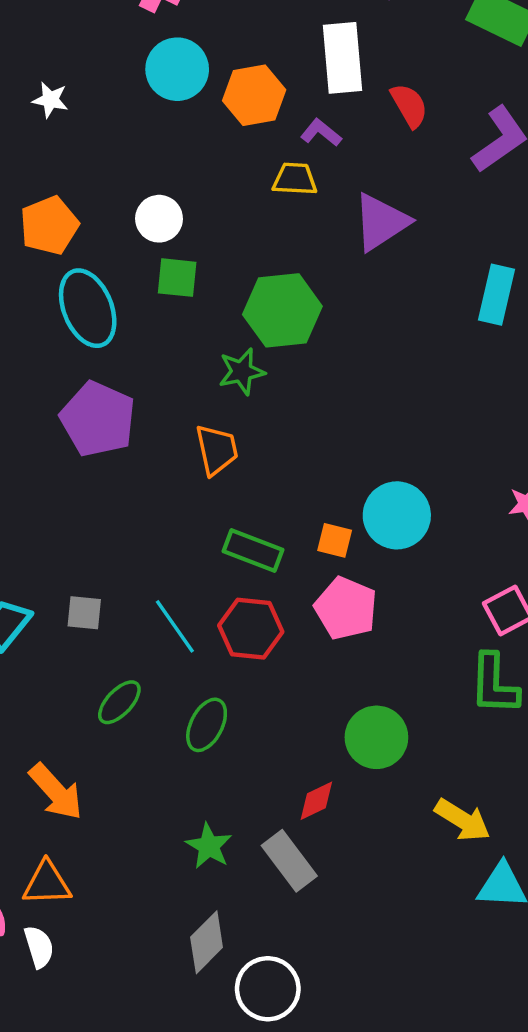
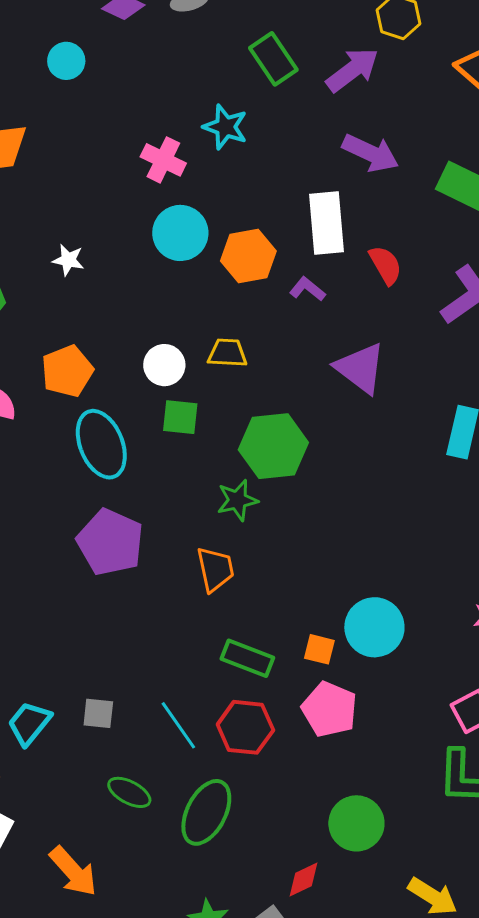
yellow trapezoid: (295, 179) -> (227, 353), moved
purple triangle: (381, 222) -> (360, 368), turned -50
green ellipse: (119, 702) -> (129, 792), turned 75
green ellipse: (207, 725) -> (206, 812), size x1.4

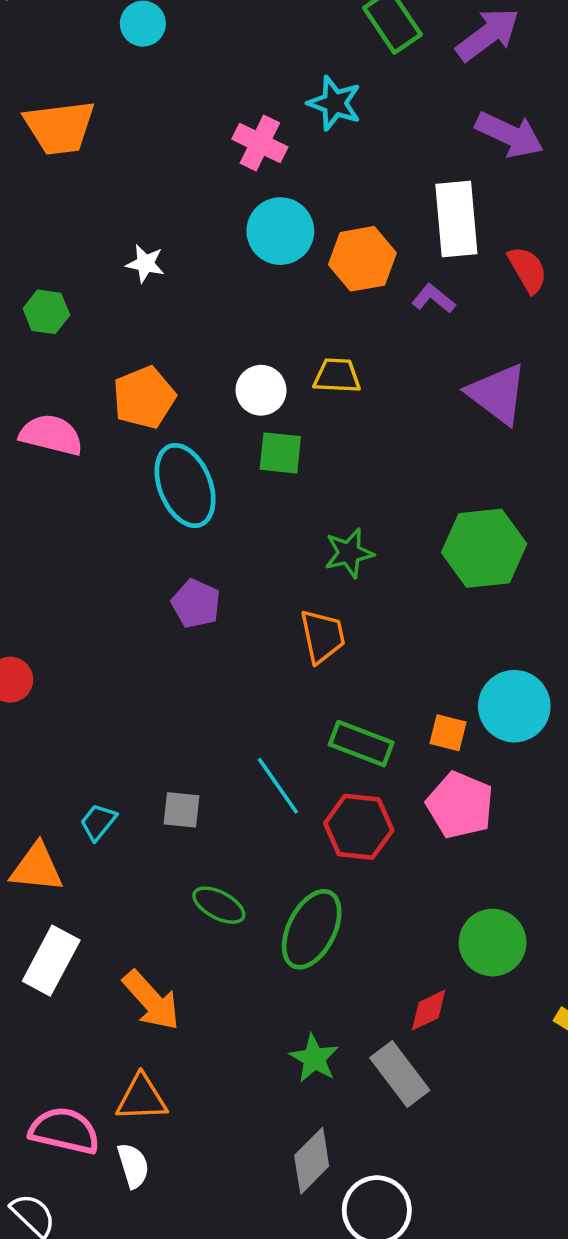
green hexagon: (273, 446) -> (484, 548), moved
purple pentagon: (110, 542) -> (196, 604), size x0.6
cyan trapezoid: (29, 723) -> (98, 822), size x0.7
cyan line: (178, 725) -> (278, 786), moved

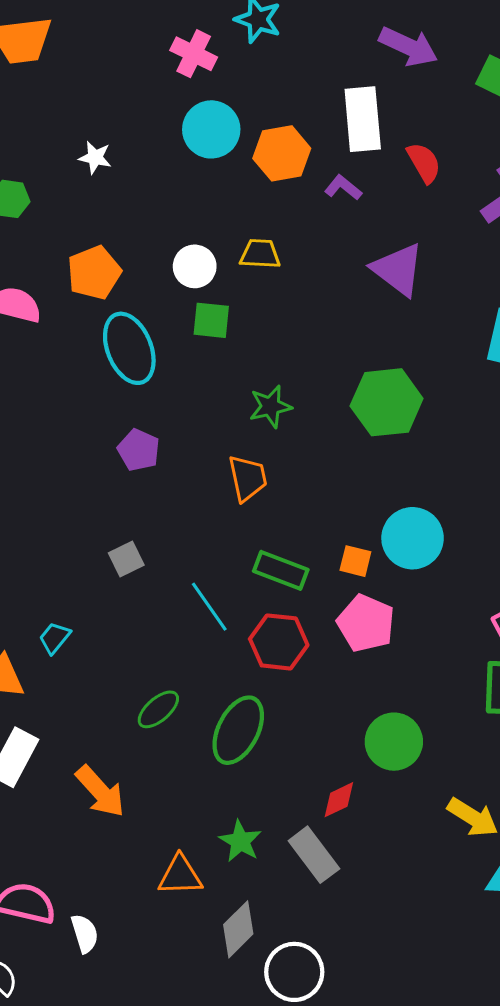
gray square: (181, 810) -> (126, 559), moved, turned -32
green ellipse: (219, 905) -> (158, 709), turned -69
orange triangle: (142, 1098) -> (180, 875), moved

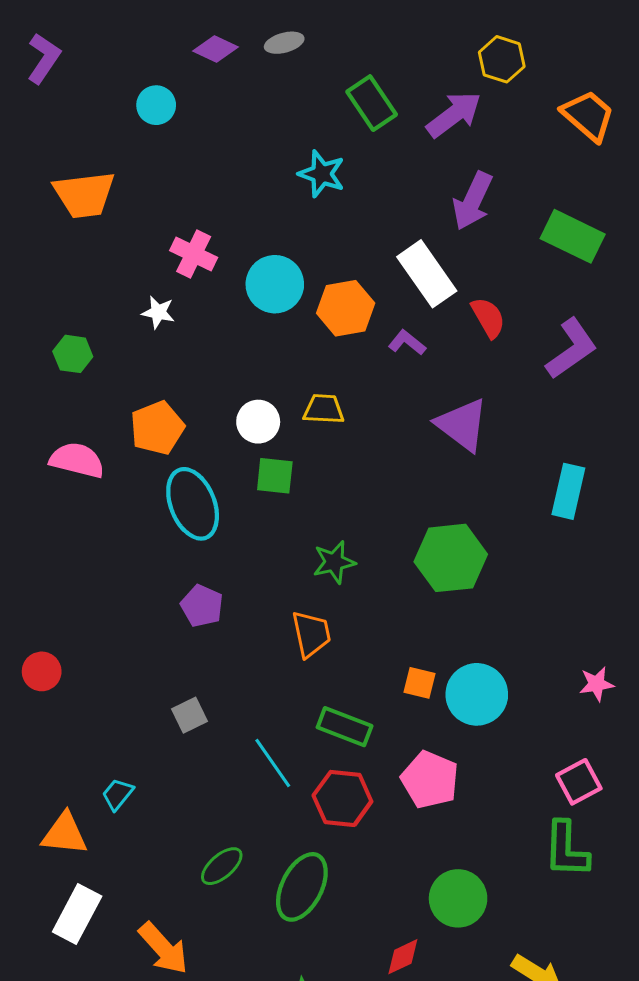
purple arrow: (408, 46) -> (473, 201), turned 90
pink cross: (194, 54) -> (194, 254), moved
white rectangle: (363, 119) -> (427, 274), turned -30
orange square: (355, 561) -> (420, 683), moved

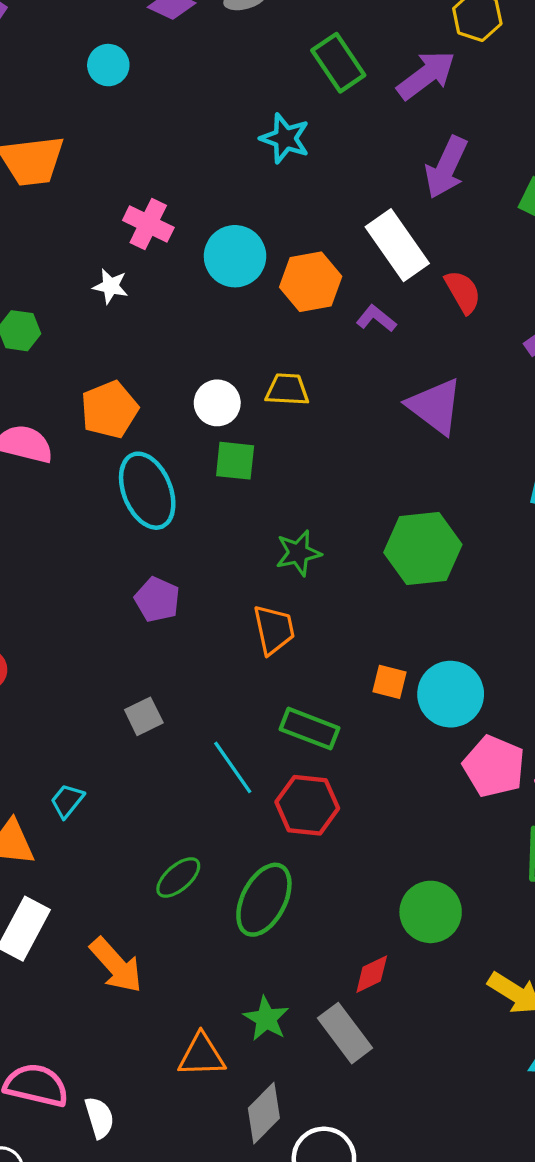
pink pentagon: (430, 780) -> (494, 766), moved

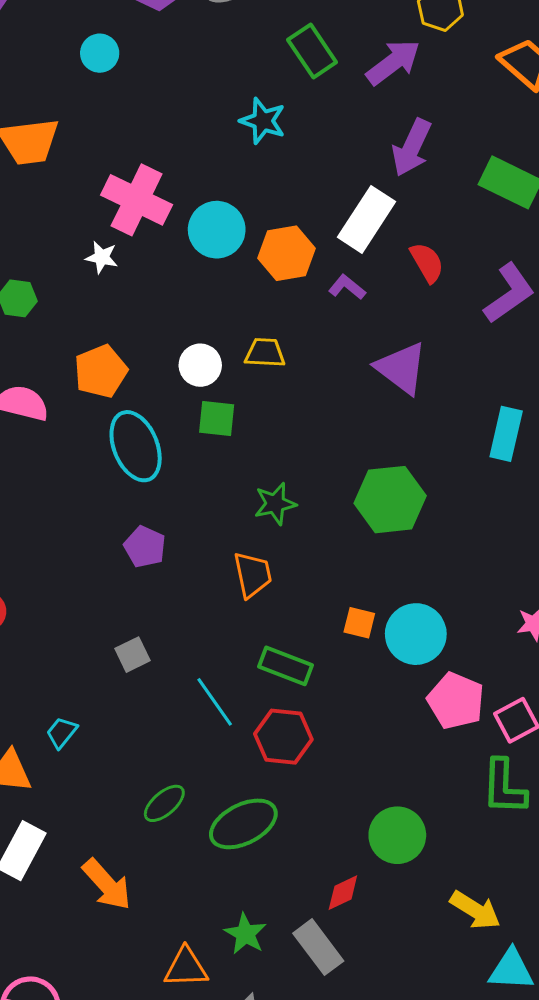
pink cross: (148, 224) -> (137, 200), size x1.5
white rectangle: (397, 245) -> (367, 219), turned 68
green ellipse: (264, 900) -> (243, 824), turned 36

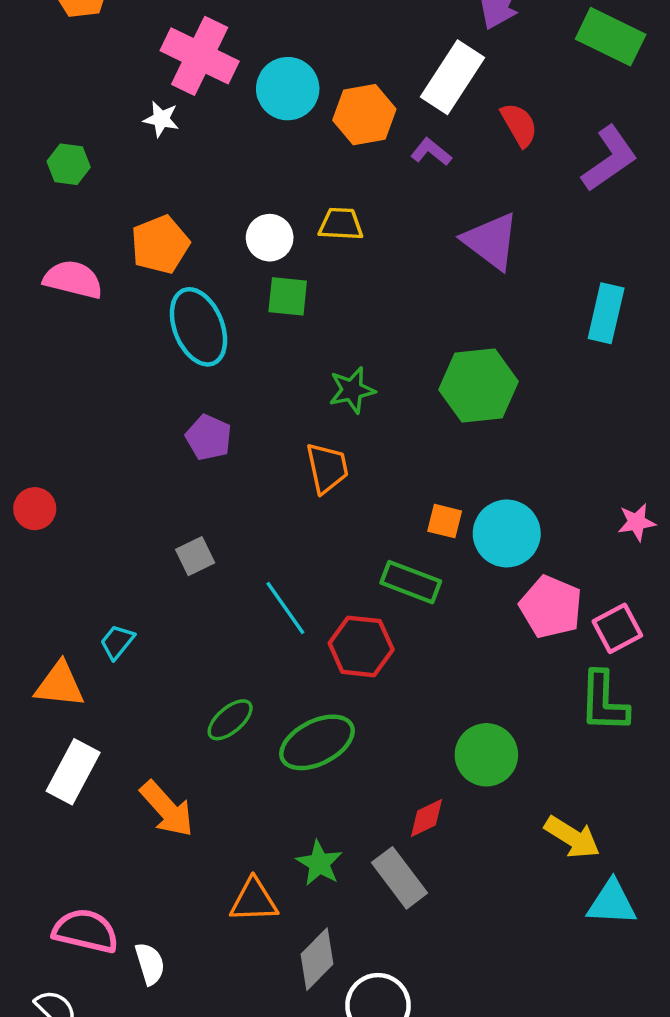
green rectangle: (285, 666) -> (411, 582), moved

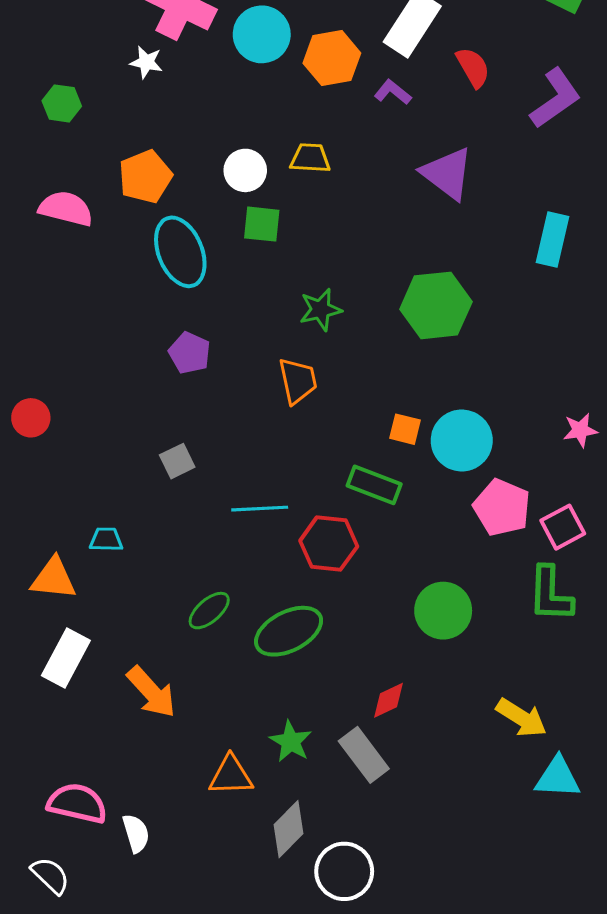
cyan line: (285, 608) -> (260, 509), turned -58
cyan trapezoid: (117, 642) -> (106, 539), turned 52
green circle: (486, 755) -> (443, 611), moved

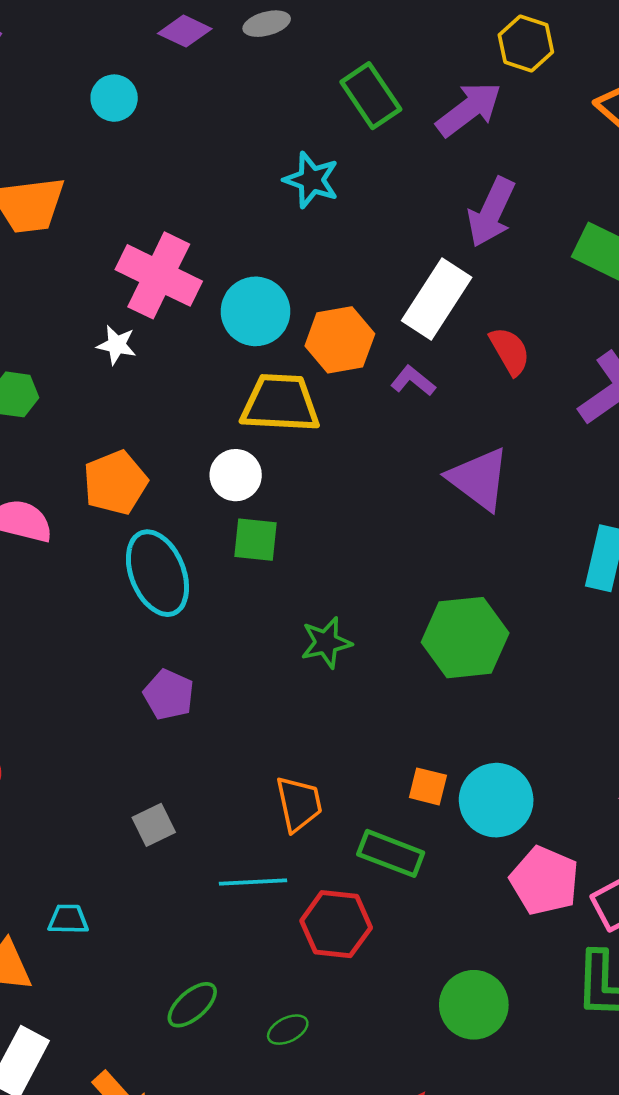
yellow trapezoid: (310, 158) -> (280, 403), moved, size x1.6
orange trapezoid: (298, 381) -> (299, 804), moved
green ellipse: (289, 631) -> (288, 1030), size x0.5

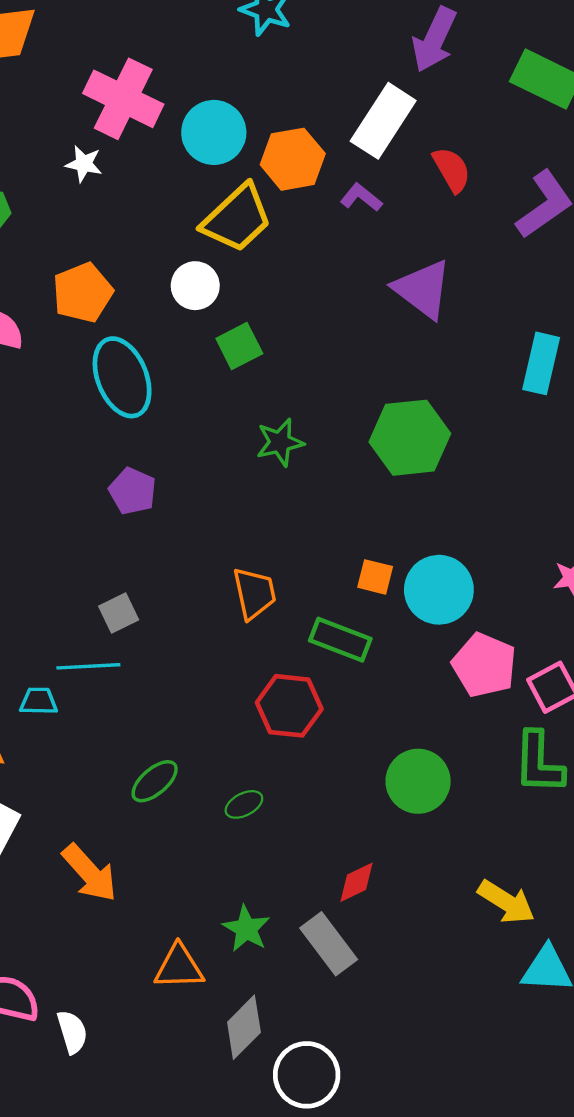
yellow trapezoid: (280, 403) -> (237, 218), turned 134
green square: (255, 540) -> (239, 346), moved, turned -33
cyan line: (253, 882) -> (88, 666), moved

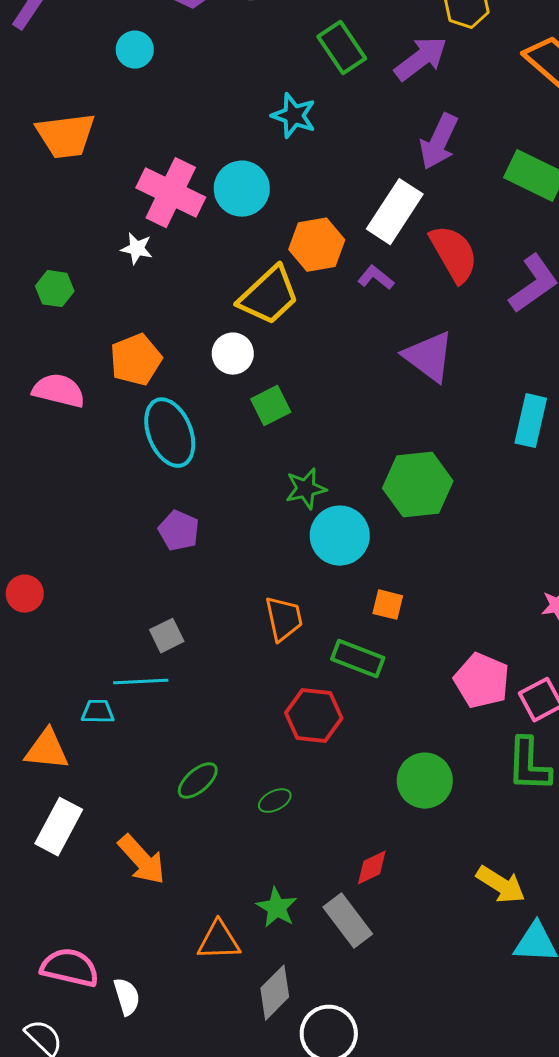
cyan circle: (214, 132) -> (242, 189), moved
red semicircle: (452, 170) -> (454, 254), size x1.5
cyan circle: (439, 590) -> (340, 536), moved

